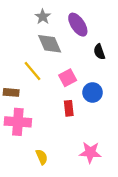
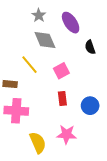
blue circle: (93, 92) -> (90, 106), moved
pink star: (90, 152) -> (66, 134), moved
yellow semicircle: (42, 157) -> (38, 143), size x1.5

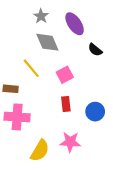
black semicircle: (90, 47) -> (95, 50), turned -32
yellow semicircle: (38, 143) -> (40, 151), turned 55

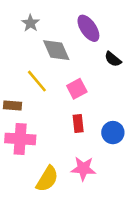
gray star: (41, 16) -> (31, 23), moved

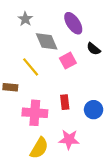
pink square: (77, 89) -> (68, 61), moved
pink cross: (20, 139) -> (35, 113), moved

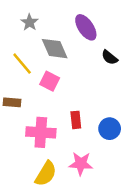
pink square: (68, 61) -> (50, 81), moved, turned -35
yellow line: (31, 67) -> (22, 64), moved

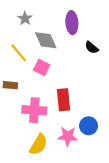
purple ellipse: (86, 27) -> (72, 23), turned 30
red rectangle: (76, 120) -> (64, 100), size x1.5
blue circle: (110, 129) -> (89, 126), moved

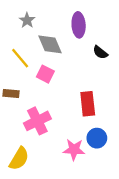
red rectangle: (64, 100) -> (88, 104), moved
pink cross: (34, 110) -> (37, 121), turned -30
yellow semicircle: (38, 145) -> (19, 159), moved

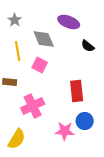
gray star: (27, 20) -> (15, 20), moved
purple ellipse: (79, 25) -> (69, 22), turned -65
yellow line: (20, 58) -> (18, 51), turned 30

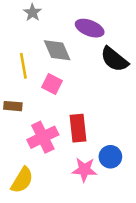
gray star: (15, 20) -> (32, 13), moved
black semicircle: (88, 46) -> (114, 59), size x1.6
red rectangle: (77, 91) -> (78, 128), moved

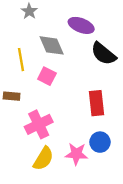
red rectangle: (78, 128) -> (96, 103), moved
yellow semicircle: (22, 180) -> (43, 159), moved

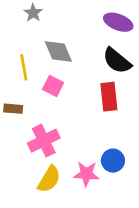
purple ellipse: (81, 25) -> (118, 22), moved
red rectangle: (96, 103) -> (109, 97), moved

